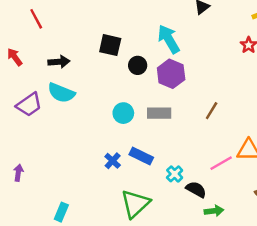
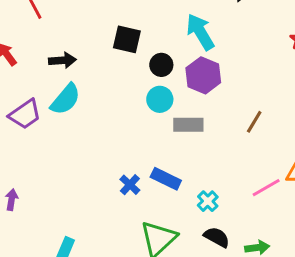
cyan semicircle: (61, 93) -> (65, 99), turned -72
cyan circle: (123, 113) -> (160, 99), moved
black semicircle: (196, 189) -> (217, 237), moved

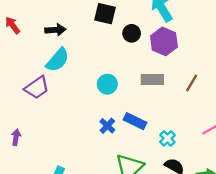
cyan circle: (160, 99) -> (107, 84), moved
purple trapezoid: (25, 114) -> (37, 88), moved
brown line: (254, 122) -> (192, 83), moved

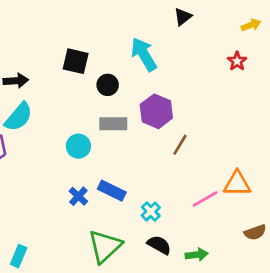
purple hexagon: (164, 41) -> (156, 111), moved
gray rectangle: (152, 80) -> (113, 124), moved

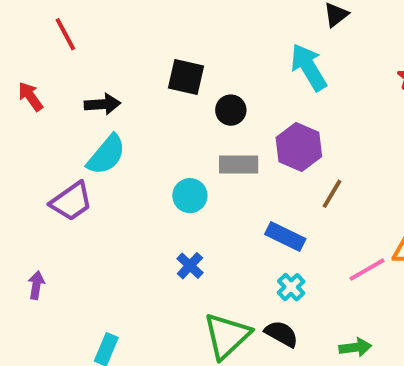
cyan arrow: (144, 54) -> (309, 67), moved
blue rectangle: (112, 191) -> (285, 236), moved
black semicircle: (159, 245) -> (281, 334), moved

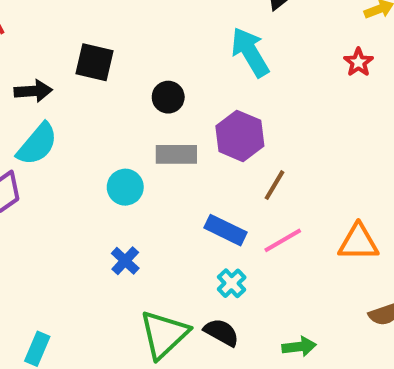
black square: (186, 77) -> (95, 62), moved
pink line: (367, 270) -> (283, 240), moved

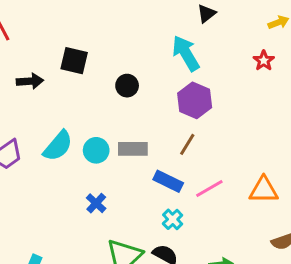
purple hexagon: (240, 136) -> (195, 100), moved
cyan semicircle: (37, 144) -> (58, 146), moved
gray rectangle: (176, 154) -> (133, 149), moved
brown line: (275, 185) -> (187, 144), moved

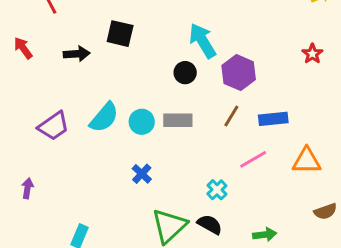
cyan arrow: (186, 53) -> (202, 41), moved
red star: (264, 61) -> (312, 54), moved
black circle: (127, 86) -> (185, 73), moved
blue rectangle: (168, 181) -> (273, 119), moved, turned -32

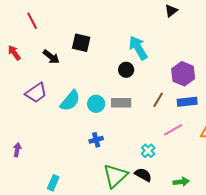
black arrow: (77, 54) -> (51, 57), turned 42
purple hexagon: (239, 73) -> (183, 74), moved
purple trapezoid: (54, 126) -> (36, 93), moved
blue cross: (142, 174) -> (96, 140), turned 32

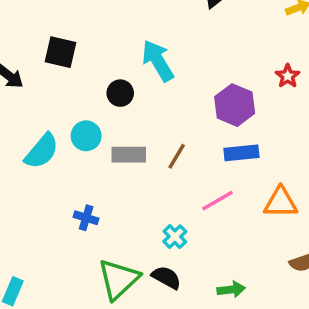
black circle: (126, 70) -> (120, 93), moved
brown line: (158, 100) -> (177, 156), moved
cyan circle: (96, 104) -> (86, 136), moved
blue cross: (96, 140) -> (86, 218), turned 32

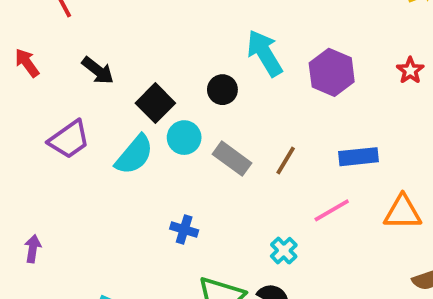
black square: (60, 52) -> (155, 103), moved, turned 32
purple hexagon: (235, 105) -> (332, 72), moved
gray rectangle: (129, 155) -> (232, 159), turned 36

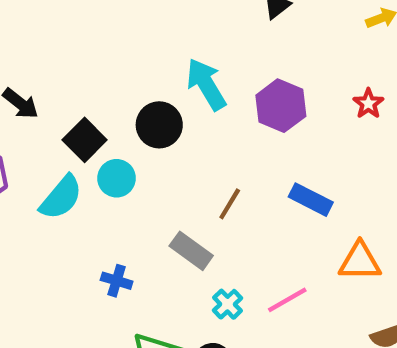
black circle: (222, 90) -> (159, 125), size x1.4
blue rectangle: (358, 157) -> (311, 200), turned 33
gray rectangle: (232, 159) -> (191, 251), moved
pink line: (332, 210) -> (287, 300), moved

